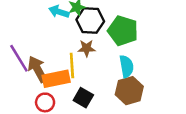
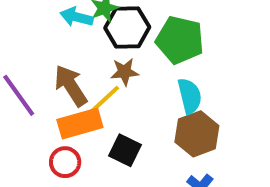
yellow line: (72, 65) -> (103, 101), turned 55
brown arrow: (38, 69) -> (71, 86), moved

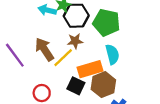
orange rectangle: (80, 124) -> (90, 69), moved
brown hexagon: (197, 134) -> (103, 85), moved

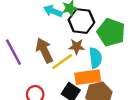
cyan semicircle: (112, 54) -> (95, 58), moved

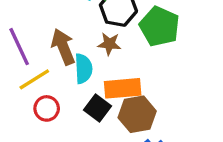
cyan semicircle: (95, 58) -> (83, 69), moved
yellow line: (62, 62) -> (34, 79), moved

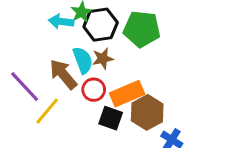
cyan semicircle: (83, 69) -> (83, 60), moved
red circle: (47, 108) -> (94, 90), moved

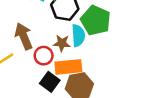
brown star: (103, 59) -> (62, 43), moved
cyan semicircle: (83, 60) -> (78, 35), moved

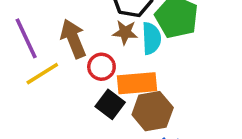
brown star: (62, 43) -> (125, 32), moved

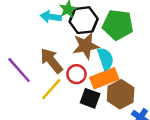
brown star: (125, 32) -> (86, 46), size x1.5
cyan semicircle: (151, 38) -> (106, 59), moved
yellow line: (42, 74) -> (51, 89), moved

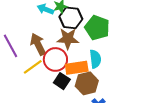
cyan semicircle: (106, 59) -> (95, 59), moved
red circle: (76, 74) -> (55, 59), size x1.5

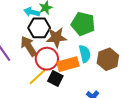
black hexagon: (71, 18) -> (39, 28), moved
yellow line: (33, 67) -> (37, 77), moved
brown hexagon: (87, 83) -> (108, 59), moved

